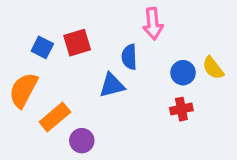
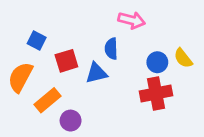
pink arrow: (153, 24) -> (132, 20), turned -70
red square: (77, 43) -> (66, 61), moved
red cross: (181, 109) -> (156, 93), size x1.6

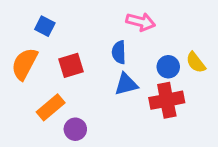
blue square: (37, 41) -> (45, 26), moved
blue triangle: (96, 73) -> (126, 84), moved
orange semicircle: (20, 77) -> (25, 64), moved

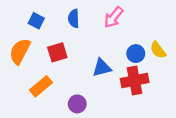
pink arrow: (141, 22) -> (114, 17), turned 115
blue semicircle: (119, 52) -> (74, 18), moved
purple circle: (75, 129) -> (77, 104), moved

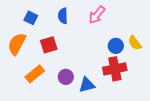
blue triangle: (102, 68) -> (87, 85), moved
purple circle: (77, 104) -> (66, 77), moved

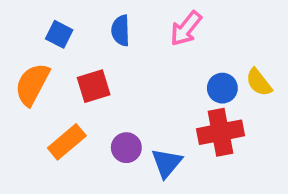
blue triangle: (87, 85) -> (167, 163), turned -36

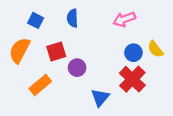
pink arrow: (186, 29) -> (124, 19), moved, turned 30
red cross: (220, 132) -> (132, 79), turned -35
purple circle: (126, 148) -> (77, 68), moved

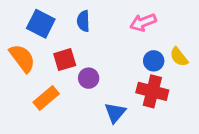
blue square: (36, 20) -> (41, 24), size x1.5
orange semicircle: (19, 50) -> (22, 58), turned 115
red cross: (132, 79) -> (152, 91), turned -30

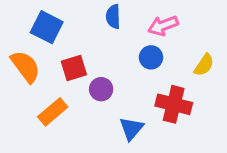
blue semicircle: (83, 21) -> (113, 17), moved
yellow semicircle: (179, 57) -> (204, 65), turned -108
blue circle: (154, 61) -> (151, 57), moved

